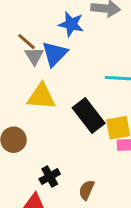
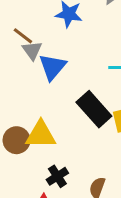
blue triangle: (55, 54) -> (52, 67), moved
yellow triangle: (41, 97) -> (41, 135), moved

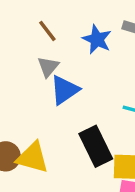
brown line: (23, 36) -> (47, 31), moved

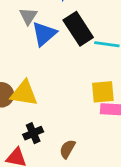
black rectangle: (96, 146) -> (78, 29), moved

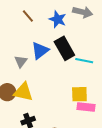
gray triangle: (28, 16) -> (21, 61), moved

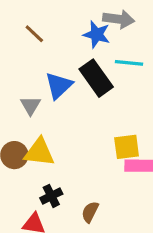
blue star: (58, 19) -> (97, 34), moved
cyan line: (84, 61) -> (129, 63), moved

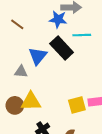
gray triangle: (30, 105) -> (21, 72), turned -48
yellow square: (127, 147) -> (77, 105), moved

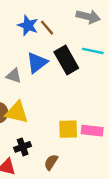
blue star: (58, 19) -> (28, 25), moved
brown line: (17, 24) -> (47, 28), moved

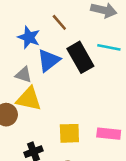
blue star: (28, 25) -> (29, 37), moved
yellow triangle: (17, 112) -> (29, 99), moved
yellow square: (68, 129) -> (69, 133), moved

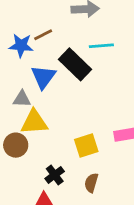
brown line: (59, 22) -> (43, 35), turned -60
blue star: (29, 37) -> (21, 46), moved

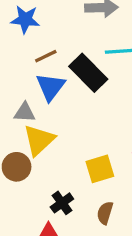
brown line: (43, 35) -> (46, 56), moved
blue star: (21, 46) -> (25, 19), moved
yellow triangle: (34, 122) -> (39, 140), turned -40

